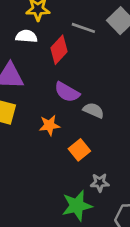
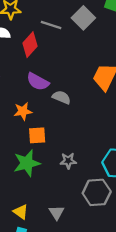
orange square: (79, 150) -> (37, 135), moved, turned 36
green star: (77, 206) -> (27, 163), moved

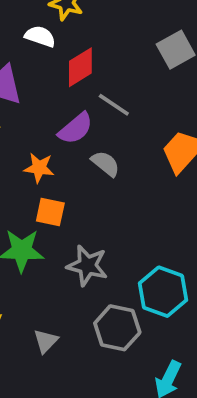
gray line: (51, 25) -> (114, 105), moved
purple semicircle: (38, 82) -> (76, 128), turned -85
gray star: (68, 161) -> (87, 266), size x1.5

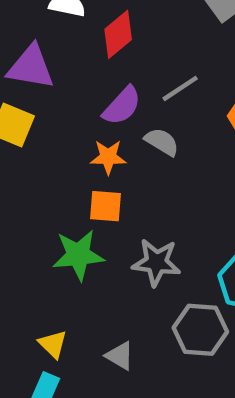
gray line: (114, 105) -> (180, 88), moved, turned -60
orange star: (39, 168) -> (108, 157), moved
gray triangle: (46, 341) -> (120, 356), turned -36

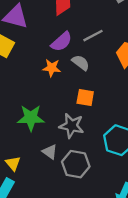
orange square: (105, 206) -> (85, 98), moved
gray hexagon: (200, 330) -> (76, 164), moved
gray triangle: (120, 356) -> (50, 152), moved

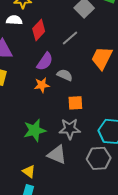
gray line: (93, 36) -> (70, 38), moved
gray triangle: (50, 152) -> (57, 155), size x1.5
gray hexagon: (76, 164) -> (99, 158), moved

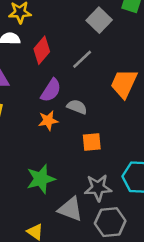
gray star: (70, 129) -> (98, 188), moved
gray hexagon: (99, 158) -> (110, 222), moved

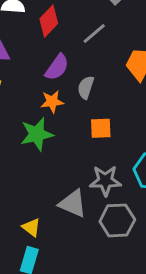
gray semicircle: (77, 107) -> (86, 87), turned -96
green star: (41, 179) -> (37, 134), moved

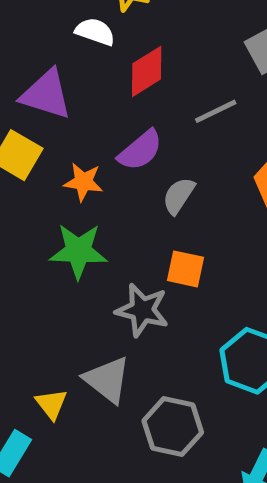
orange star: (52, 102) -> (83, 182), moved
gray star: (105, 181) -> (142, 310), moved
yellow triangle: (31, 227) -> (51, 404), moved

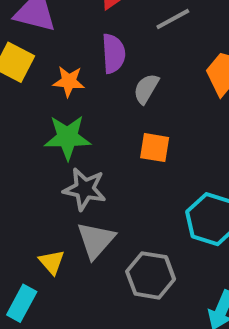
purple semicircle: (140, 150) -> (113, 54), turned -51
gray star: (142, 310) -> (85, 189), moved
gray triangle: (107, 380) -> (96, 240), turned 36

